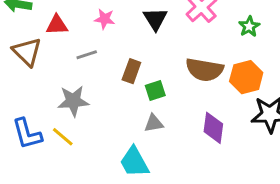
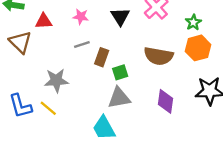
gray line: (87, 55) -> (82, 44), moved
orange hexagon: (246, 77) -> (198, 48), moved
gray triangle: (154, 123) -> (119, 98), size x1.5

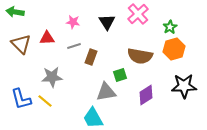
red triangle: (44, 21) -> (47, 38), moved
green square: (120, 72) -> (120, 75), moved
purple diamond: (165, 101) -> (146, 95), turned 50

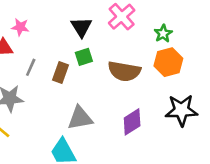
pink star: (73, 22) -> (20, 27), moved
gray line: (74, 46) -> (31, 67), moved, turned -48
green square: (120, 75) -> (84, 57), moved

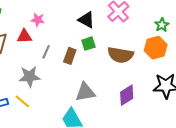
black triangle: (81, 27) -> (86, 20), turned -30
green star: (163, 34) -> (162, 25), moved

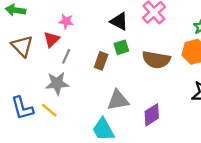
red triangle: (24, 36) -> (52, 39), turned -42
gray line: (46, 52) -> (66, 56), moved
purple diamond: (127, 95) -> (152, 115), moved

